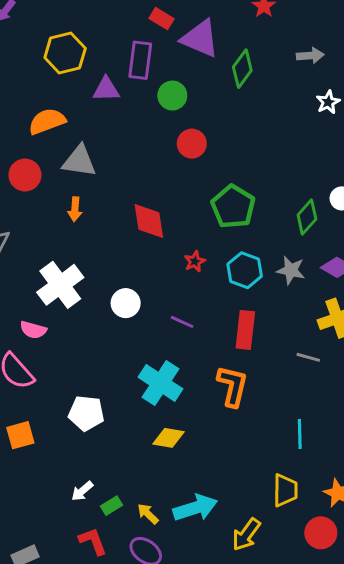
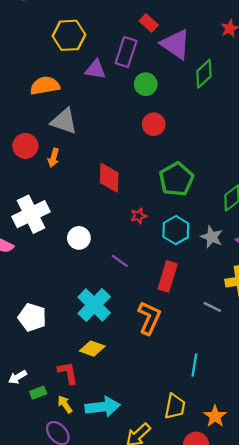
red circle: (25, 175) -> (25, 146), moved
red L-shape: (93, 541) -> (68, 373), moved

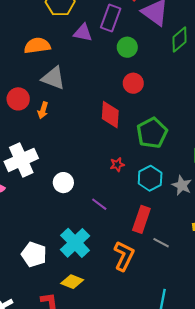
red diamond: (109, 178) -> (110, 115), moved
gray line: (212, 307) -> (161, 243), moved
white pentagon: (32, 317) -> (34, 254), moved

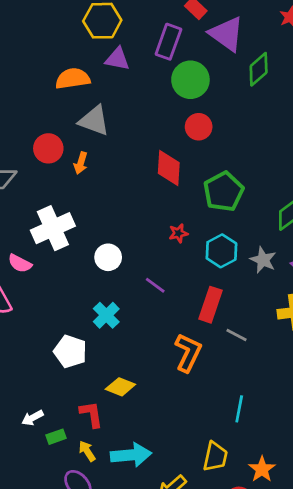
purple triangle: (83, 33) -> (117, 59), moved
green circle: (127, 47) -> (190, 80), size x1.4
cyan cross: (75, 243) -> (106, 315), moved, size x0.7

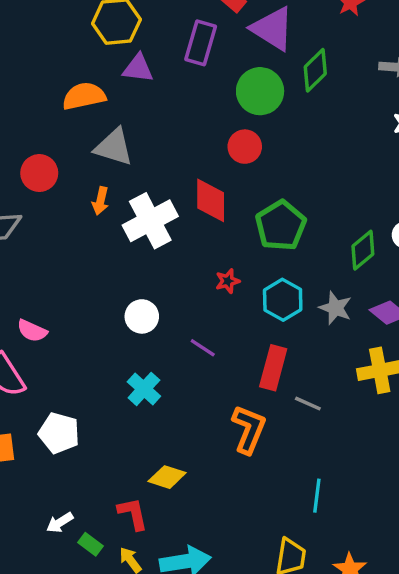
green circle: (190, 80) -> (260, 91), moved
red circle: (48, 148) -> (39, 173), moved
white cross: (53, 228) -> (150, 221), moved
white pentagon: (70, 351) -> (59, 433), moved
green rectangle: (56, 437) -> (90, 544), turned 60

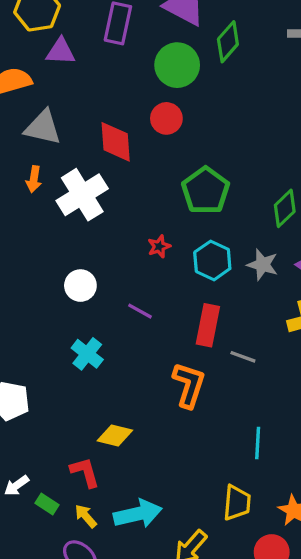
red diamond: (211, 200) -> (116, 142), moved

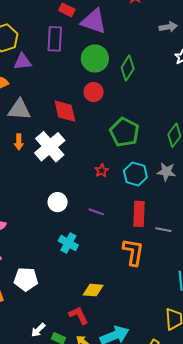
green diamond: (228, 42) -> (128, 68), moved

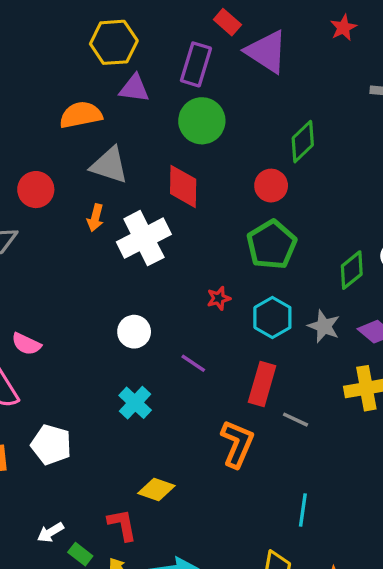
green circle: (95, 59) -> (202, 121), moved
red circle: (94, 92) -> (271, 186), moved

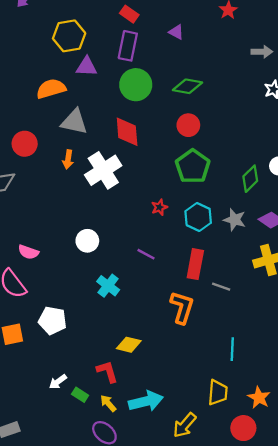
red rectangle: (227, 22) -> (129, 14), moved
purple triangle: (267, 52) -> (176, 32), size x0.5
green diamond: (303, 142) -> (188, 86), moved, turned 60
white circle: (134, 332) -> (87, 241), moved

